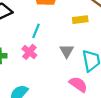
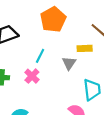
gray triangle: (67, 51) -> (69, 63), moved

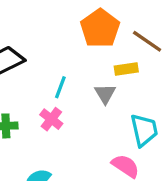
orange pentagon: (53, 19) -> (100, 28), moved

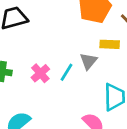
cyan line: (60, 87) -> (67, 72), moved

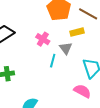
pink cross: (40, 73) -> (43, 39), moved

